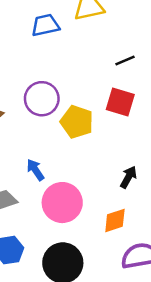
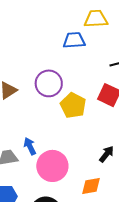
blue trapezoid: (45, 25) -> (74, 40), moved
blue arrow: (35, 170) -> (30, 146), moved

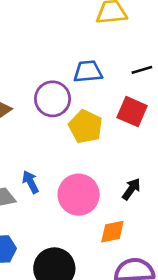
blue trapezoid: (74, 40) -> (88, 71), moved
pink circle: (52, 166) -> (79, 195), moved

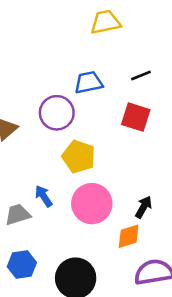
yellow pentagon: (85, 127) -> (79, 157), moved
black arrow: (131, 189) -> (144, 207), moved

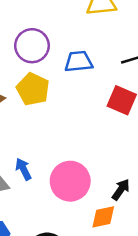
purple circle: (57, 113) -> (32, 46), moved
yellow pentagon: (79, 157) -> (33, 89), moved

